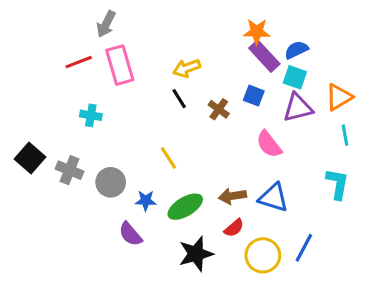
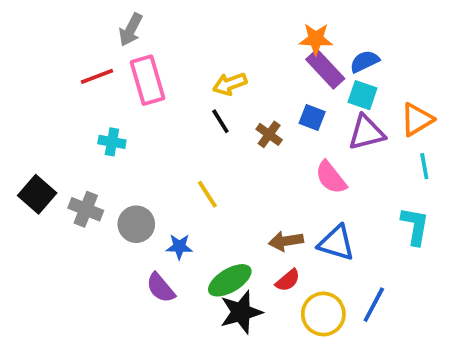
green ellipse: (185, 207) -> (230, 280), moved

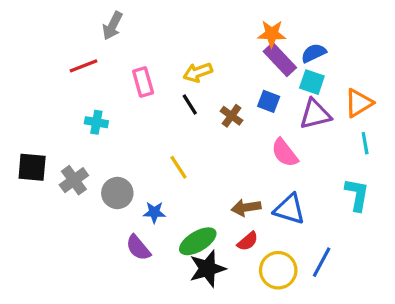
pink rectangle: (147, 80) -> (143, 82), moved, size x0.7
black square: (37, 194) -> (32, 167), turned -36
gray cross: (86, 209) -> (74, 180), turned 32

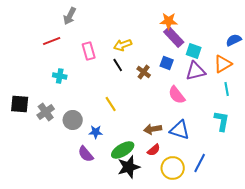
blue semicircle: (314, 53) -> (234, 40), moved

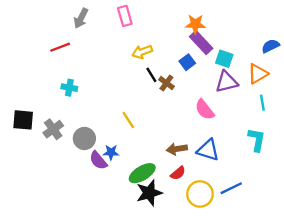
pink rectangle: (89, 51) -> (125, 16), moved
blue square: (167, 63) -> (187, 62), moved, turned 32
black line: (118, 65) -> (151, 75), moved
purple semicircle: (86, 154) -> (98, 160), moved
blue line: (200, 163) -> (231, 188), turned 36

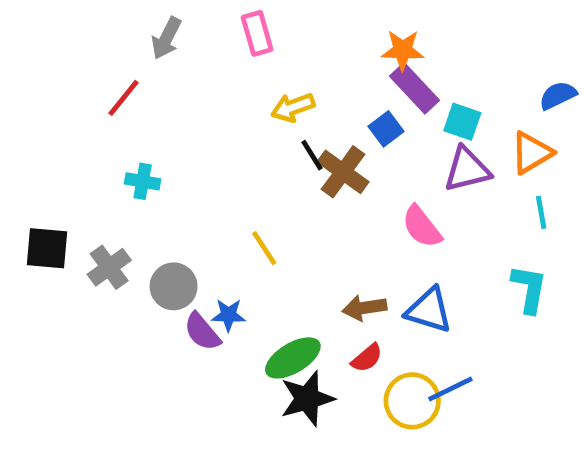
red line: (60, 47) -> (123, 98), turned -30
brown cross: (166, 83) -> (343, 172), size x1.5
blue line: (231, 188) -> (450, 389), moved

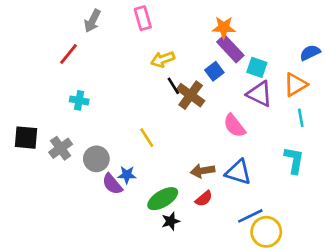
purple triangle: (467, 169) -> (260, 94), turned 40
black star: (307, 399) -> (171, 221), size x0.6
yellow circle: (412, 401) -> (266, 232), moved

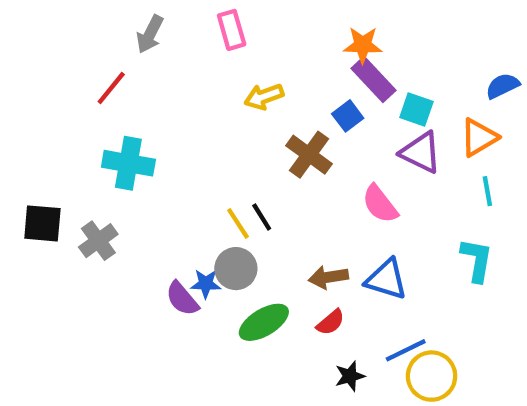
black line: (173, 86) -> (262, 217), moved
cyan cross: (79, 100) -> (128, 163), size x1.6
gray circle: (96, 159) -> (236, 269), moved
black star: (171, 221) -> (350, 376), moved

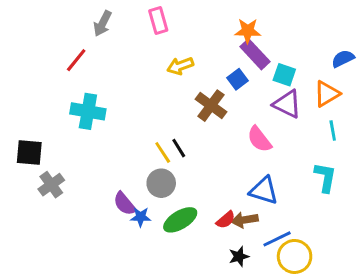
gray cross: (98, 241) -> (51, 185), moved
brown arrow: (328, 277) -> (245, 220), moved
blue star: (206, 284) -> (141, 217), moved

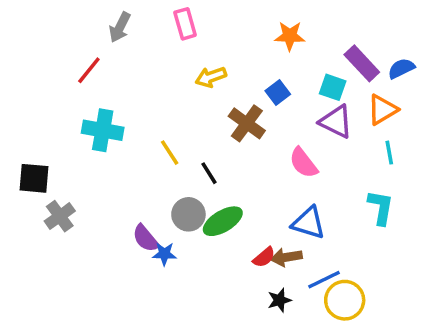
purple rectangle: (255, 54) -> (362, 63), moved
yellow line: (163, 152) -> (170, 153), moved
green ellipse: (180, 220) -> (223, 221), moved

